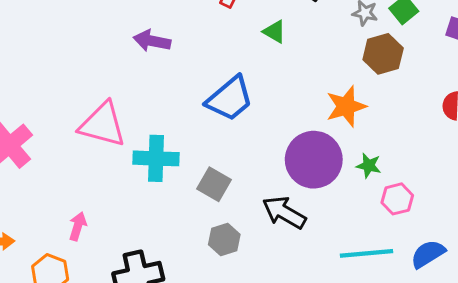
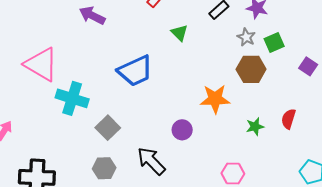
purple circle: (314, 160) -> (182, 130), size x0.5
green star: (369, 166) -> (255, 127), moved, turned 30

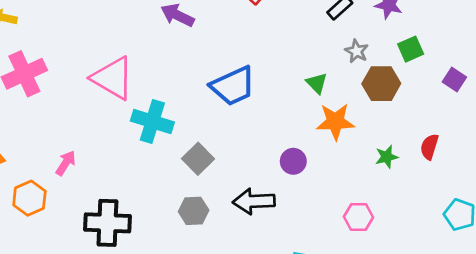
green triangle: (180, 33) -> (317, 83), moved
gray star: (246, 37) -> (357, 51), moved
black arrow: (151, 161) -> (254, 201), turned -48

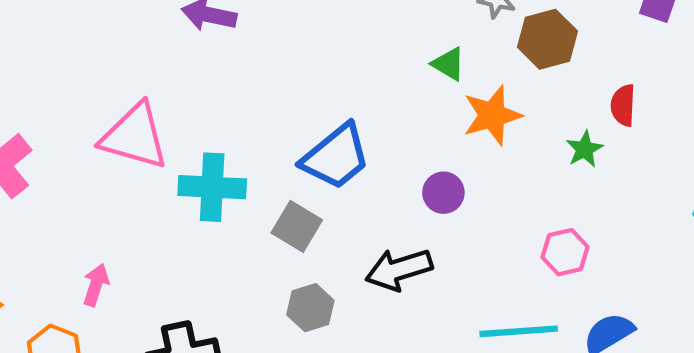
blue trapezoid: (233, 86) -> (336, 157), moved
red semicircle: (429, 147) -> (623, 105), moved

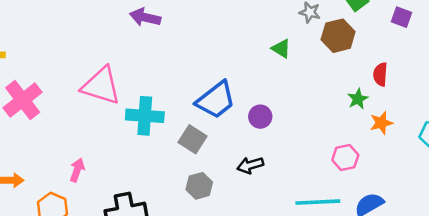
orange star: (492, 115) -> (381, 123), moved, size x0.7
purple circle: (443, 193) -> (260, 117), moved
black arrow: (399, 269) -> (250, 165), size x0.7

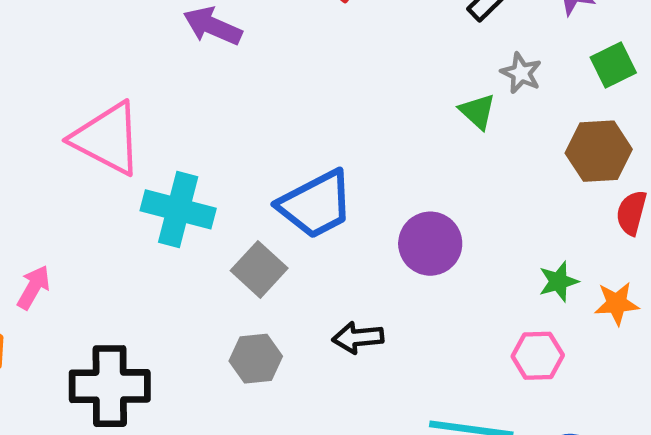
brown hexagon: (338, 36) -> (599, 151), moved
green triangle: (281, 48) -> (477, 111), moved
green star: (358, 99) -> (558, 281), moved
purple circle: (260, 117) -> (430, 244), moved, size x1.4

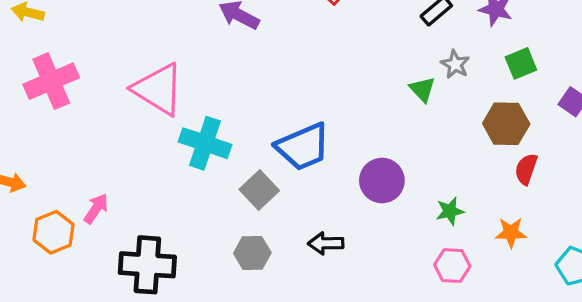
green star: (558, 281) -> (450, 211), moved
pink arrow: (33, 287) -> (96, 209), moved

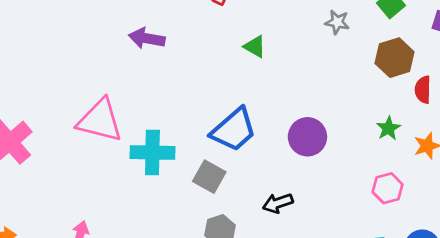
green triangle: (422, 89) -> (255, 47), moved
green star: (450, 211) -> (388, 128), moved

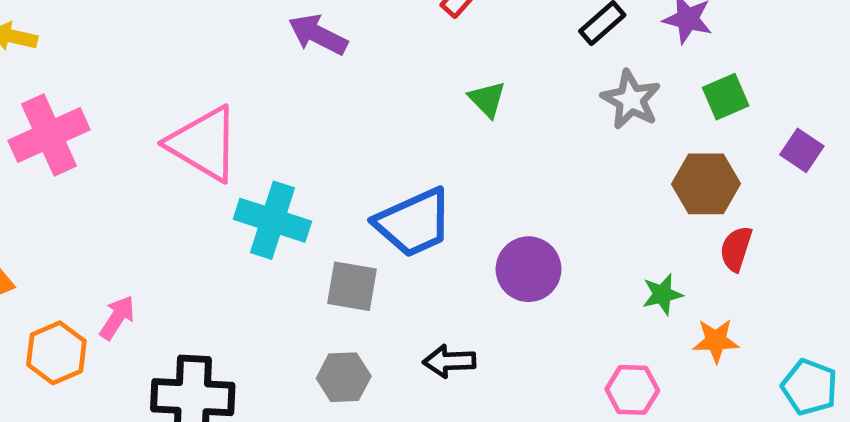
gray star: (337, 22) -> (631, 100), size x1.4
gray square: (209, 177) -> (352, 286), turned -36

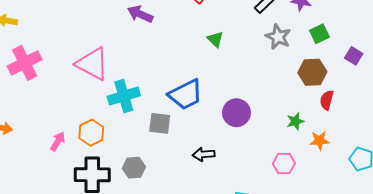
cyan cross: (272, 220) -> (124, 96), turned -32
orange hexagon: (56, 353) -> (91, 133), moved
gray hexagon: (344, 377) -> (134, 168), moved

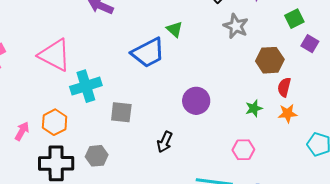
green square: (319, 34) -> (294, 19), moved
blue trapezoid: (185, 95) -> (148, 53), moved
orange star: (320, 141) -> (288, 113), moved
black arrow: (204, 154) -> (165, 142), turned -60

